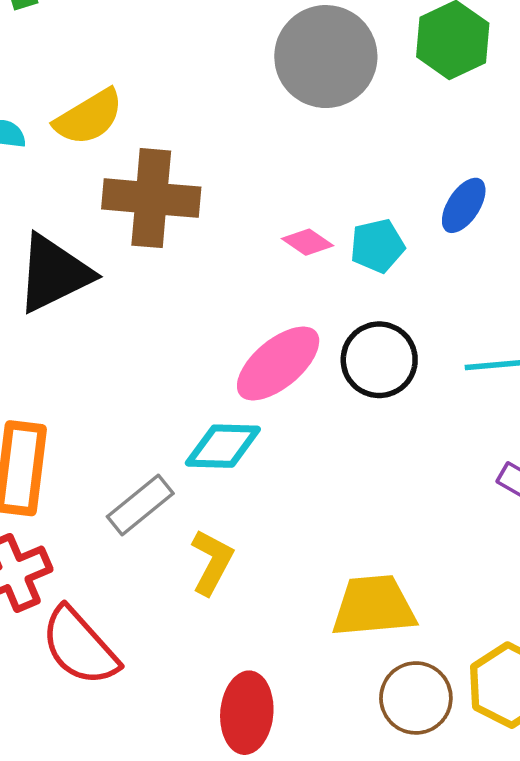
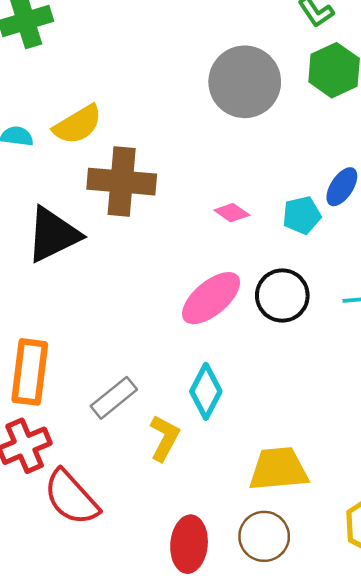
cyan pentagon: (377, 246) -> (302, 215), moved
cyan diamond: (223, 446) -> (206, 391), moved, turned -64
brown circle: (416, 698) -> (264, 536), moved

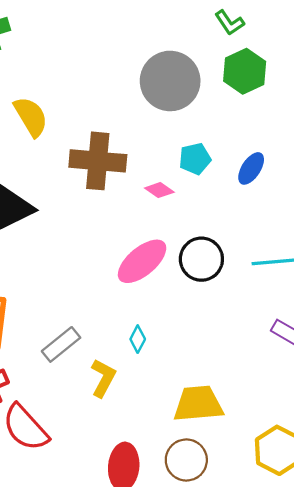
yellow semicircle: (78, 125) -> (31, 117), turned -90
brown cross: (122, 182) -> (98, 161), moved
cyan pentagon: (302, 215) -> (195, 159), moved
cyan diamond: (206, 391) -> (138, 339), size x0.6

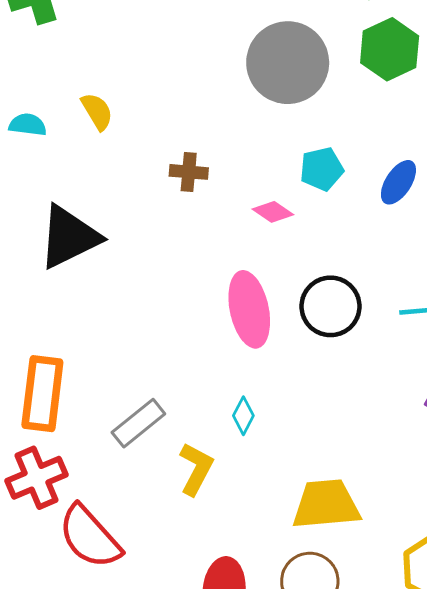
yellow semicircle: (31, 117) -> (97, 111), size x0.7
brown cross: (98, 161) -> (189, 172), size x0.5
pink ellipse: (142, 261) -> (249, 309), turned -62

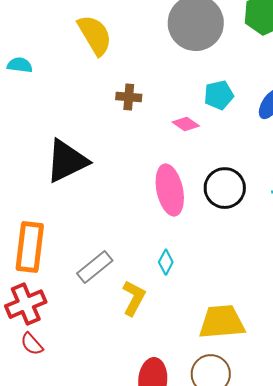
yellow semicircle: (97, 111) -> (95, 35), moved, size x1.6
black triangle: (69, 237) -> (67, 161), moved
red semicircle: (90, 537) -> (32, 344), moved, size x0.5

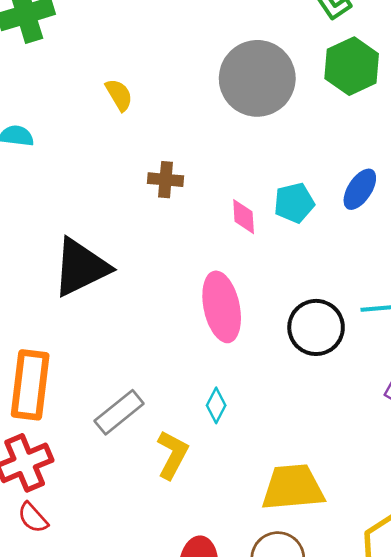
yellow semicircle: (95, 35) -> (119, 95), size x0.6
cyan pentagon: (219, 95) -> (294, 203), moved
pink diamond: (186, 124) -> (244, 217), turned 52
black circle: (225, 188) -> (316, 327), moved

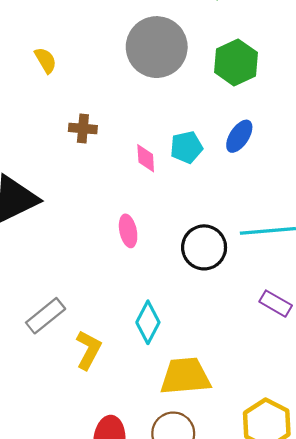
green hexagon: (352, 66) -> (236, 62), moved
pink ellipse: (222, 307) -> (128, 231), size x0.6
cyan diamond: (216, 405) -> (148, 322), moved, size x1.5

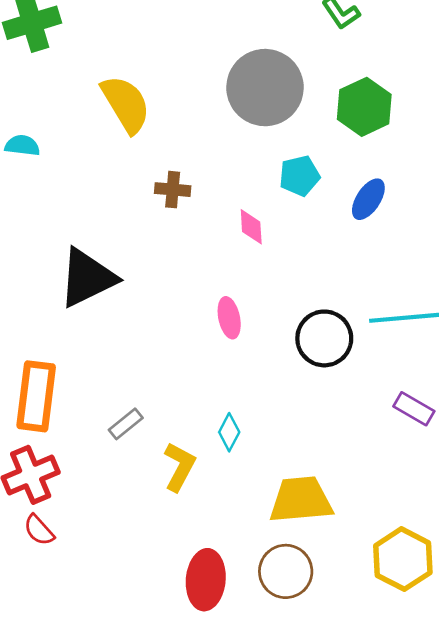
yellow semicircle: (46, 60) -> (126, 104), size x1.8
cyan pentagon: (186, 147) -> (299, 176), moved
gray rectangle: (46, 316) -> (126, 424), size x0.7
cyan diamond: (148, 322) -> (229, 432), moved, size x0.7

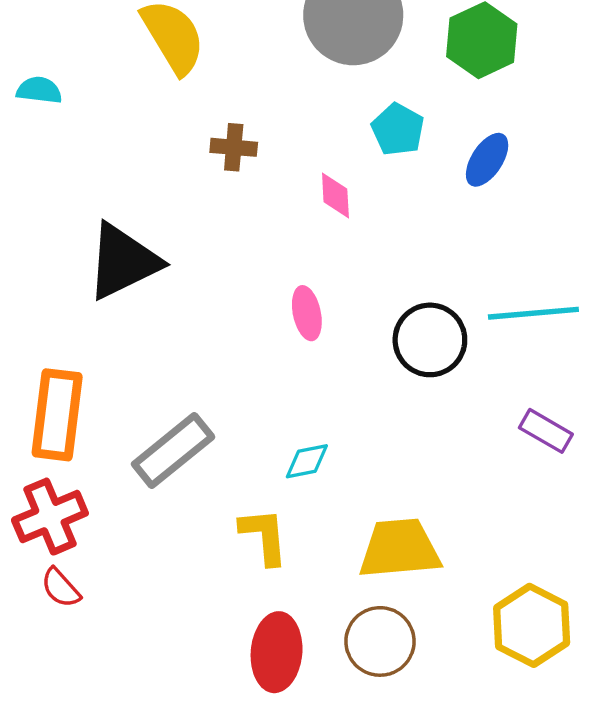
cyan pentagon: (299, 176) -> (398, 129), turned -30
gray rectangle: (126, 424) -> (173, 451), size x1.8
cyan diamond: (229, 432) -> (307, 461), turned 51
yellow L-shape: (180, 467) -> (264, 536), moved, turned -33

